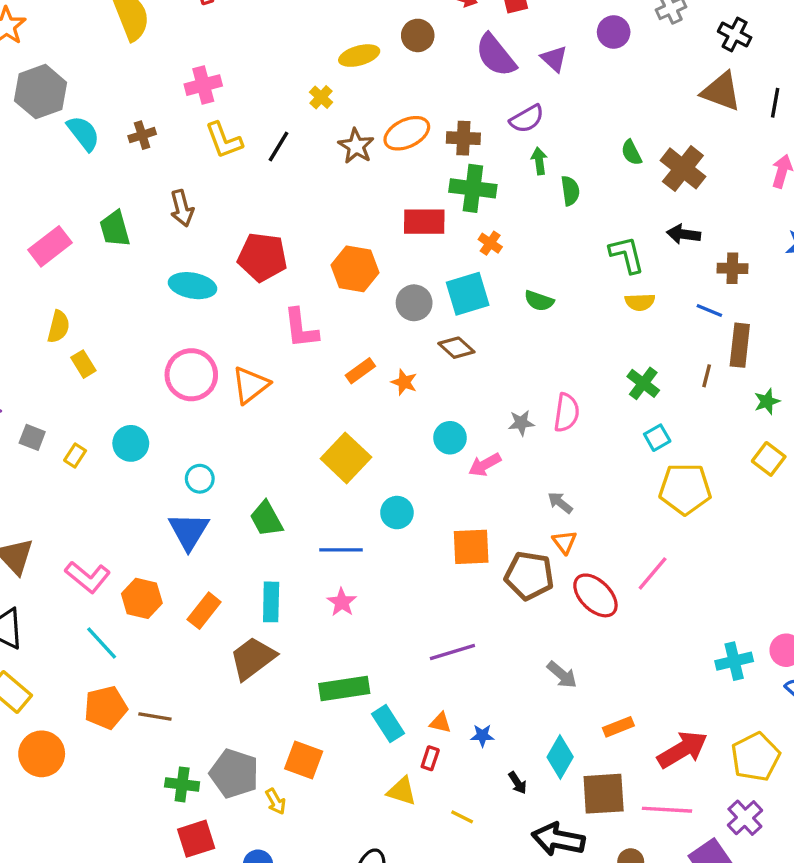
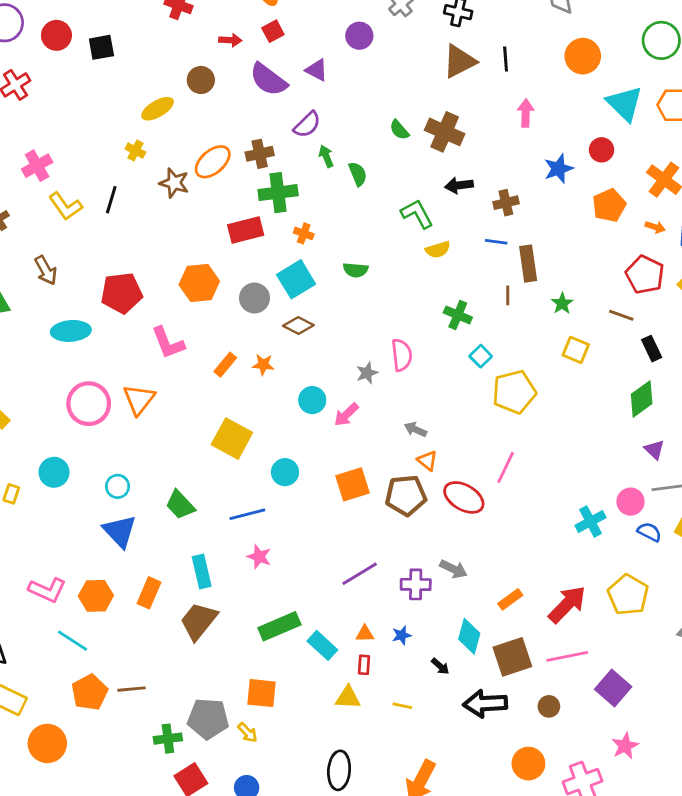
brown triangle: (721, 92) -> (459, 61), turned -33
purple cross: (745, 818) -> (416, 584), moved, turned -32

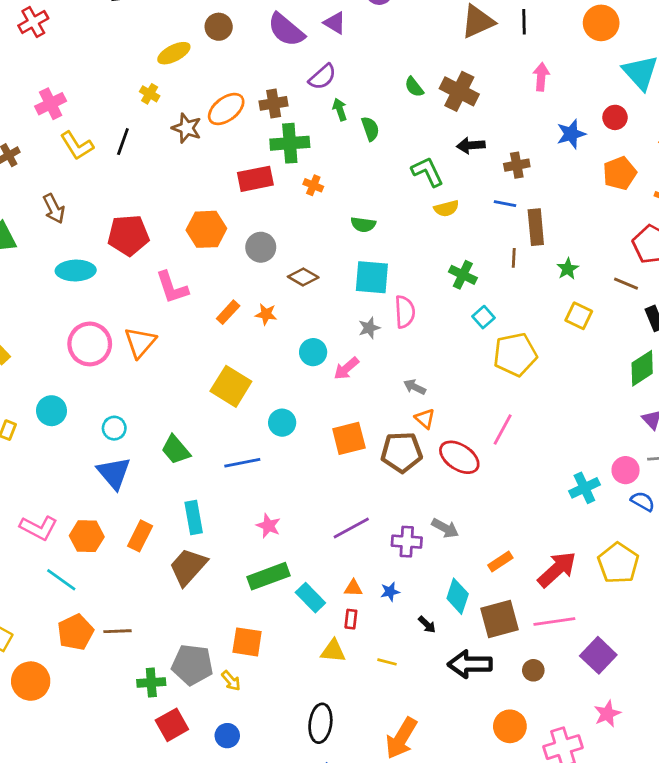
cyan square: (296, 279) -> (372, 277), moved, turned 33
pink star: (259, 557) -> (268, 526), moved

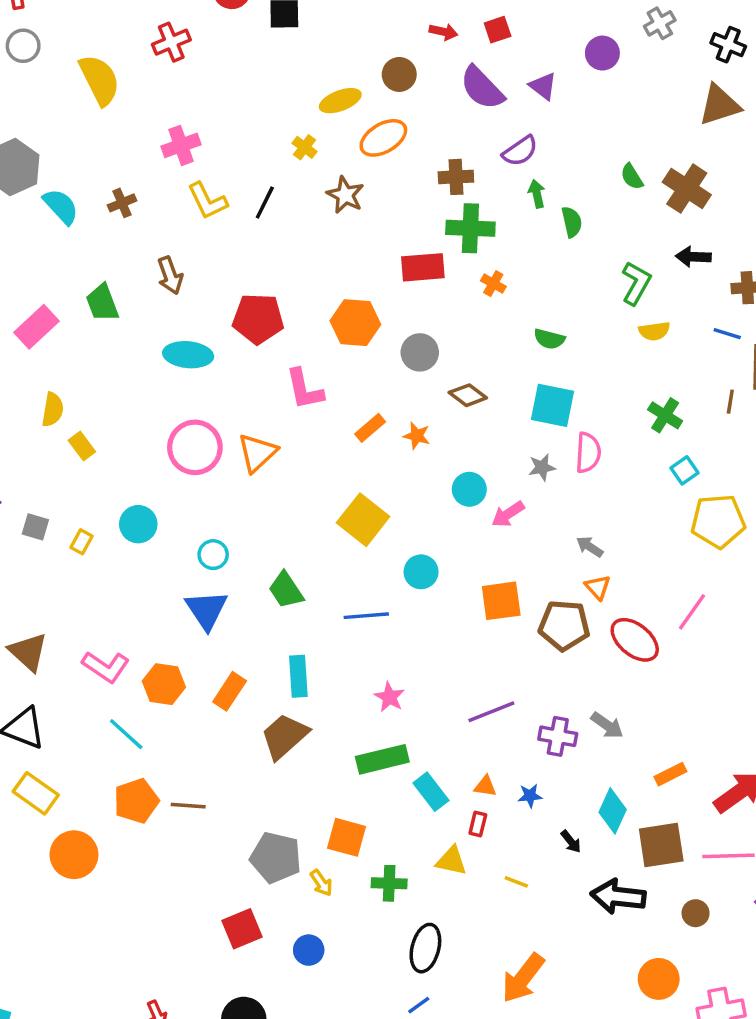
orange ellipse: (226, 109) -> (383, 138), moved
green L-shape: (427, 172) -> (636, 283), turned 48
green cross: (151, 683) -> (389, 883), moved

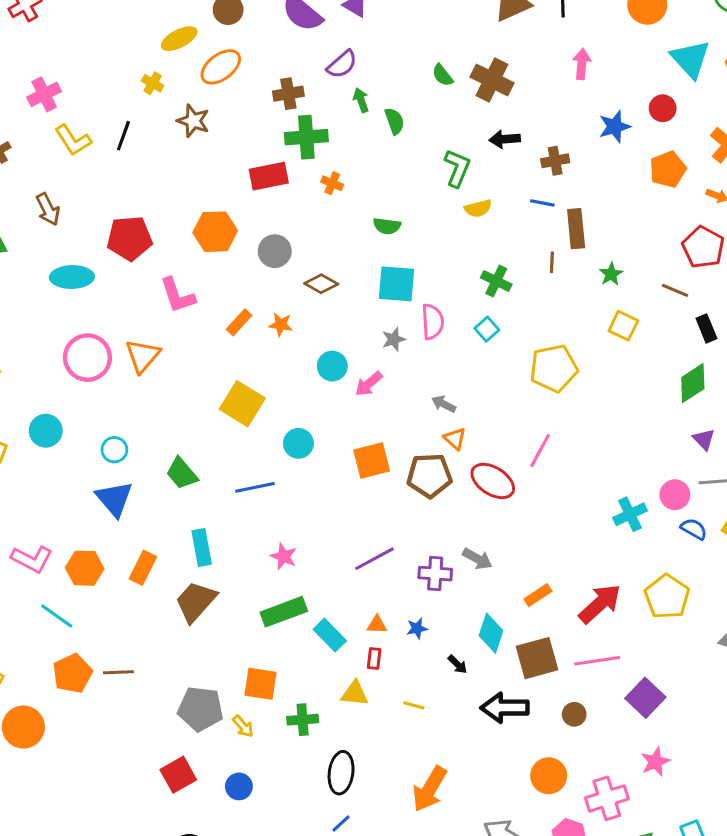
cyan square: (685, 470) -> (487, 329), moved

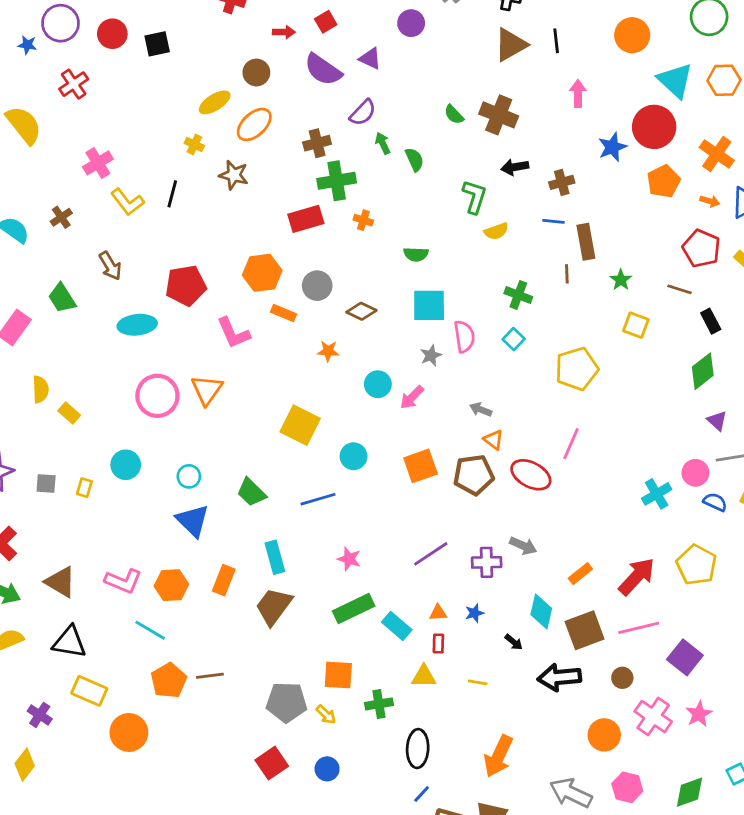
red circle: (663, 108) -> (654, 127), size x1.8
orange rectangle: (239, 322) -> (283, 313), moved, turned 75
pink cross: (607, 798) -> (653, 717), moved, turned -33

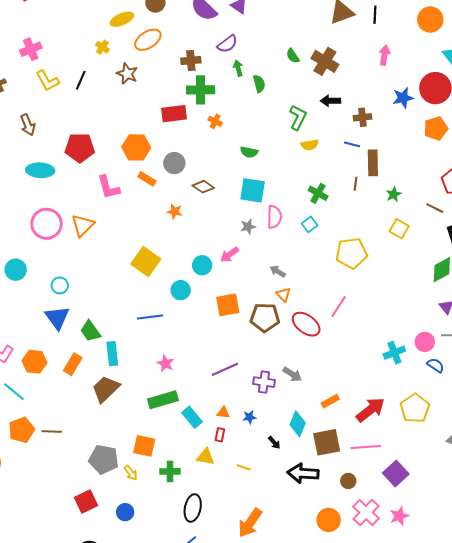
cyan circle: (378, 384) -> (202, 265), moved
green trapezoid: (251, 492) -> (90, 331), moved

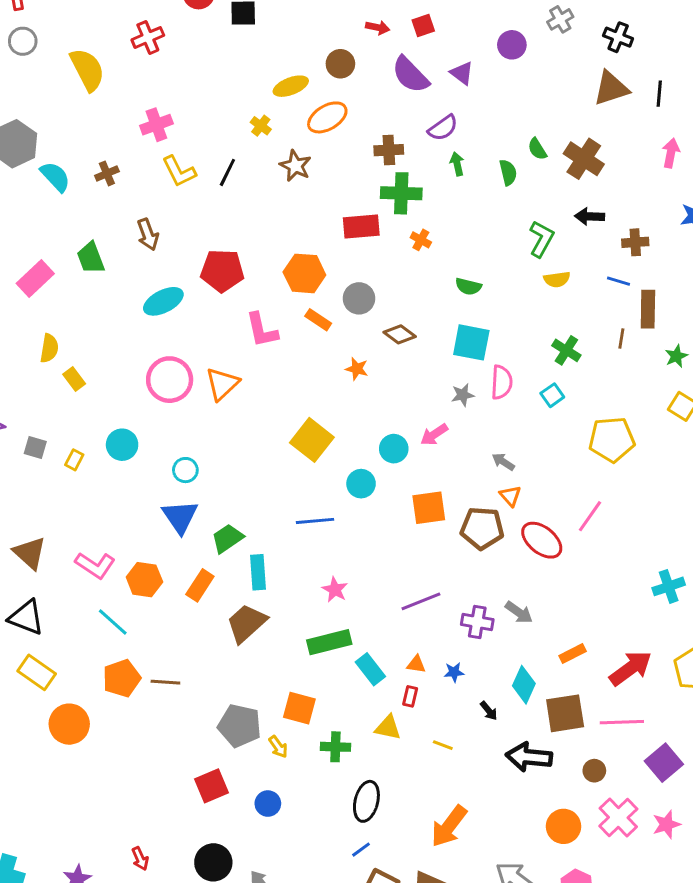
green semicircle: (259, 84) -> (508, 172), moved
cyan ellipse: (40, 170) -> (163, 301), turned -32
green trapezoid: (90, 331) -> (227, 538), turned 90

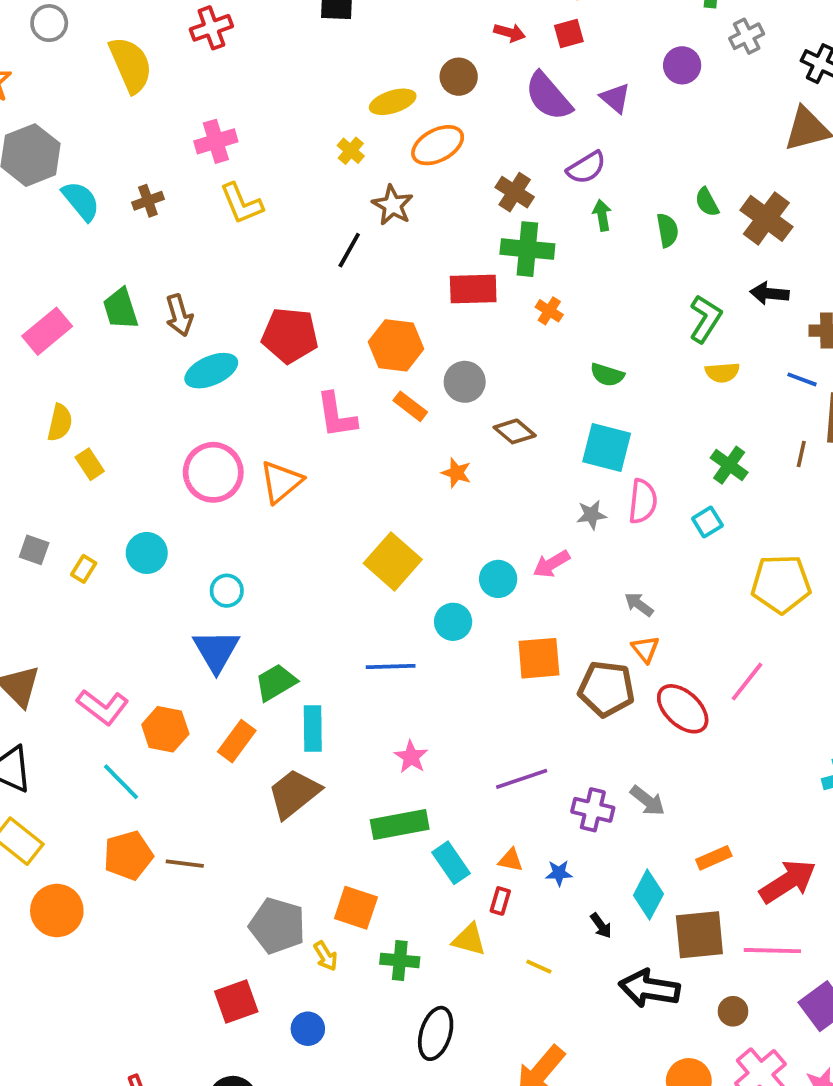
brown cross: (389, 150) -> (515, 192), turned 32
black line: (227, 172) -> (349, 250), moved
brown arrow: (148, 234) -> (179, 315), moved

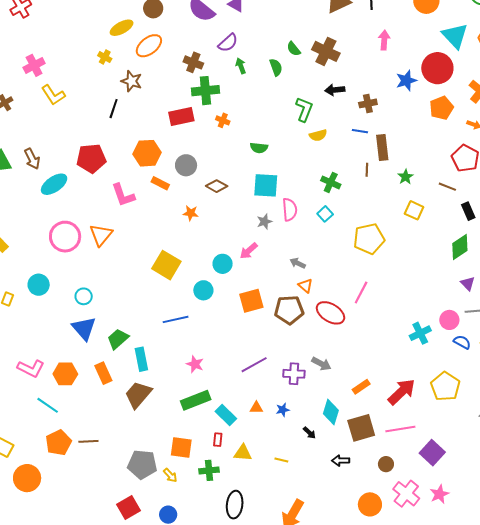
orange rectangle: (237, 741) -> (103, 373), turned -50
red rectangle: (500, 901) -> (218, 440), moved
black arrow: (649, 988) -> (341, 461), size x0.6

